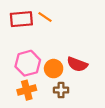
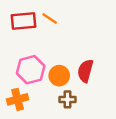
red semicircle: (77, 64) -> (85, 71), turned 84
orange cross: (27, 90) -> (18, 99), moved

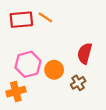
red semicircle: (85, 71) -> (85, 53), moved
brown cross: (68, 99) -> (78, 83), moved, turned -32

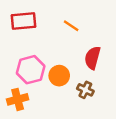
orange line: (45, 17) -> (71, 26), moved
brown cross: (78, 83) -> (85, 90), turned -32

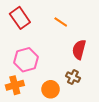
red rectangle: (24, 21) -> (20, 18), turned 60
orange circle: (59, 76) -> (51, 89), moved

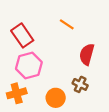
red rectangle: (20, 18) -> (22, 35), moved

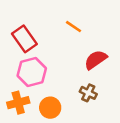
red semicircle: (87, 54) -> (96, 60), turned 40
orange circle: (56, 98) -> (50, 108), moved

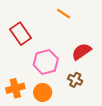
orange line: (74, 27) -> (64, 14), moved
pink hexagon: (32, 72) -> (46, 62), moved

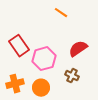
red rectangle: (21, 34) -> (19, 46), moved

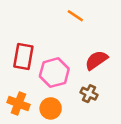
red rectangle: (19, 46) -> (23, 56), turned 45
orange cross: (15, 84) -> (18, 104), turned 36

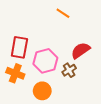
brown cross: (89, 94) -> (69, 70), moved, turned 32
orange cross: (18, 104) -> (15, 73), moved

